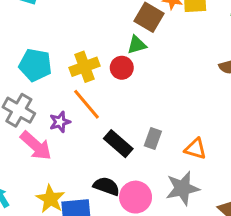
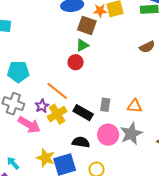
yellow cross: (84, 67) -> (57, 114), moved
pink circle: (136, 197) -> (108, 135), moved

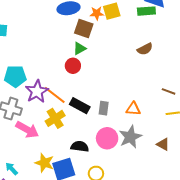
purple star: (42, 106) -> (37, 91), moved, size x1.6
black rectangle: (83, 113) -> (80, 106), moved

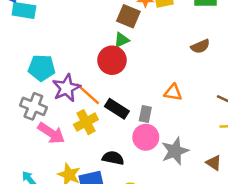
red circle: (73, 66) -> (112, 60), size x1.5
orange triangle: (133, 109) -> (173, 92), moved
pink circle: (107, 138) -> (146, 137), moved

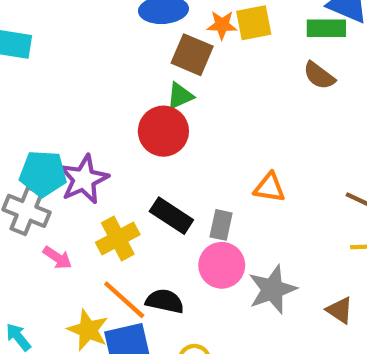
brown semicircle: (200, 46) -> (319, 76), moved, turned 60
cyan pentagon: (42, 68) -> (43, 174), moved
orange line: (88, 94) -> (124, 300), moved
pink arrow: (51, 133) -> (57, 258), size x0.6

